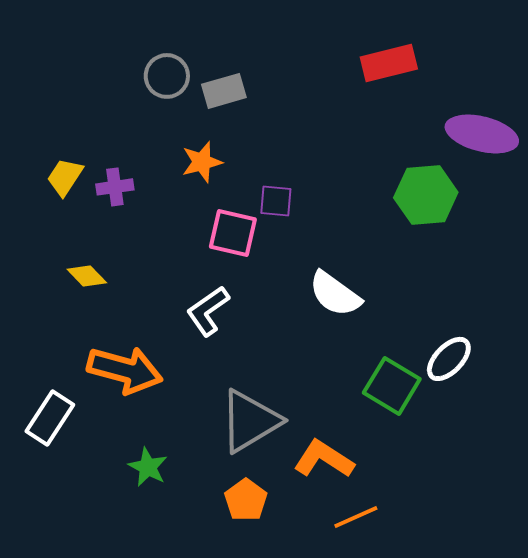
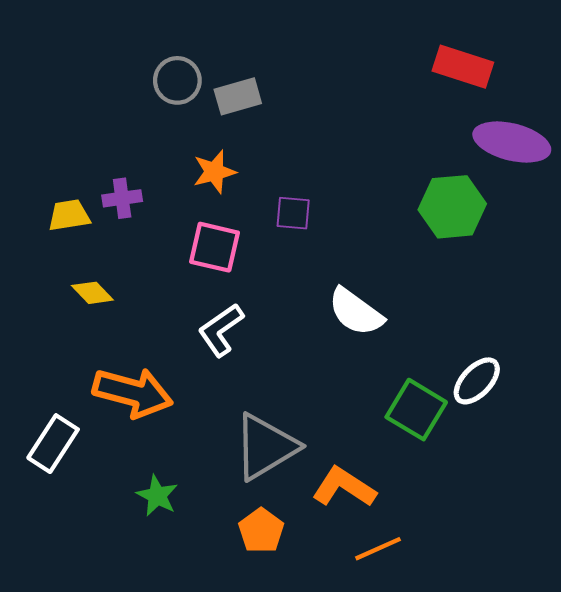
red rectangle: (389, 63) -> (463, 67), moved, turned 32
yellow trapezoid: (65, 177) -> (69, 215), moved, turned 48
pink square: (233, 233) -> (214, 247), moved

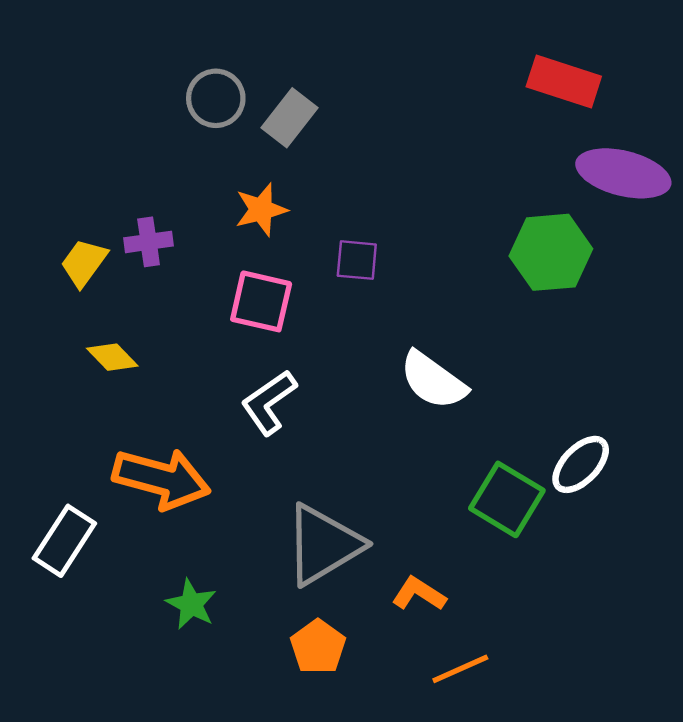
gray rectangle: (238, 96) -> (290, 118), turned -36
yellow trapezoid: (69, 215) -> (84, 263), turned -45
orange L-shape: (344, 487) -> (419, 594), size x0.7

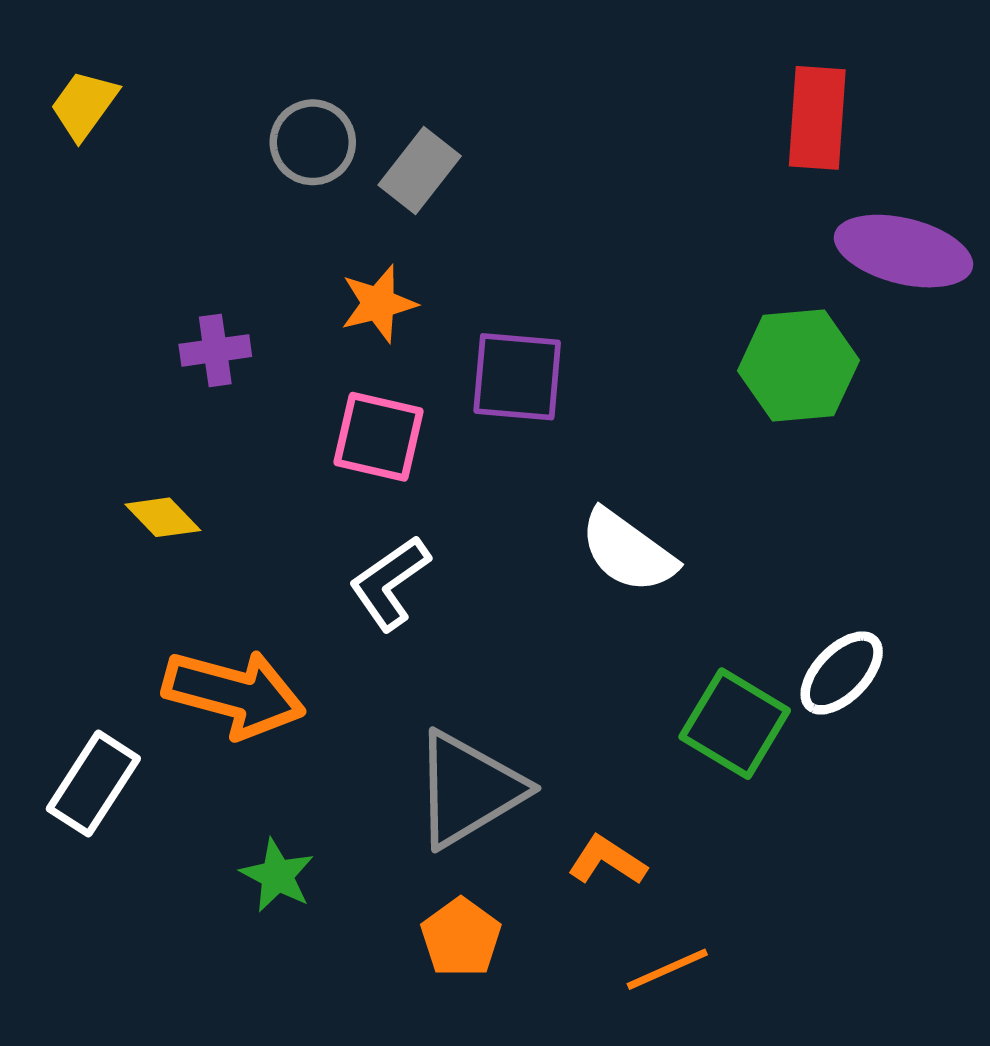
red rectangle: (564, 82) -> (817, 118), turned 76
purple square: (357, 260) -> (517, 377), size x1.5
yellow trapezoid: (84, 263) -> (84, 105), moved

